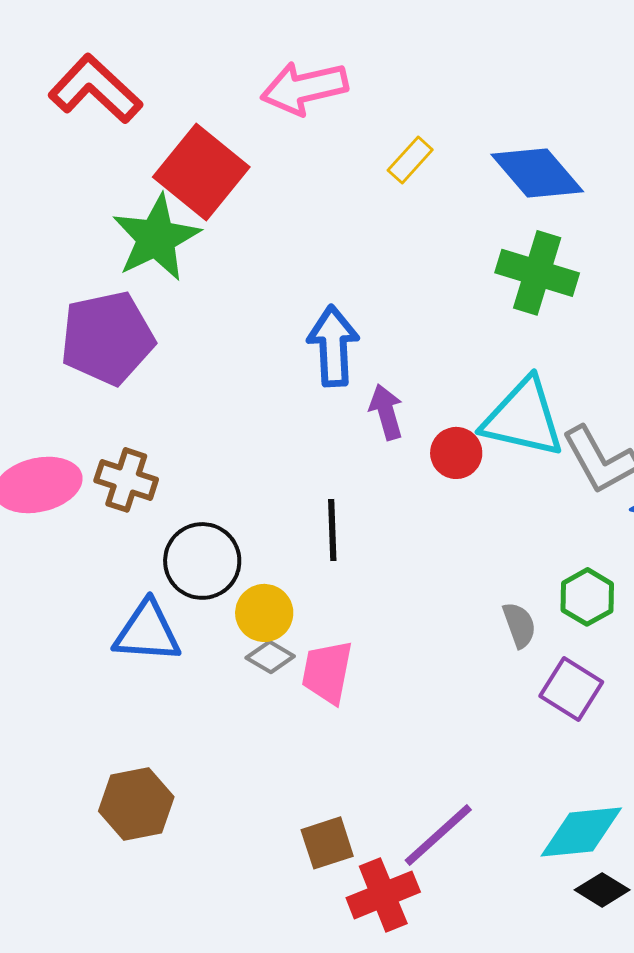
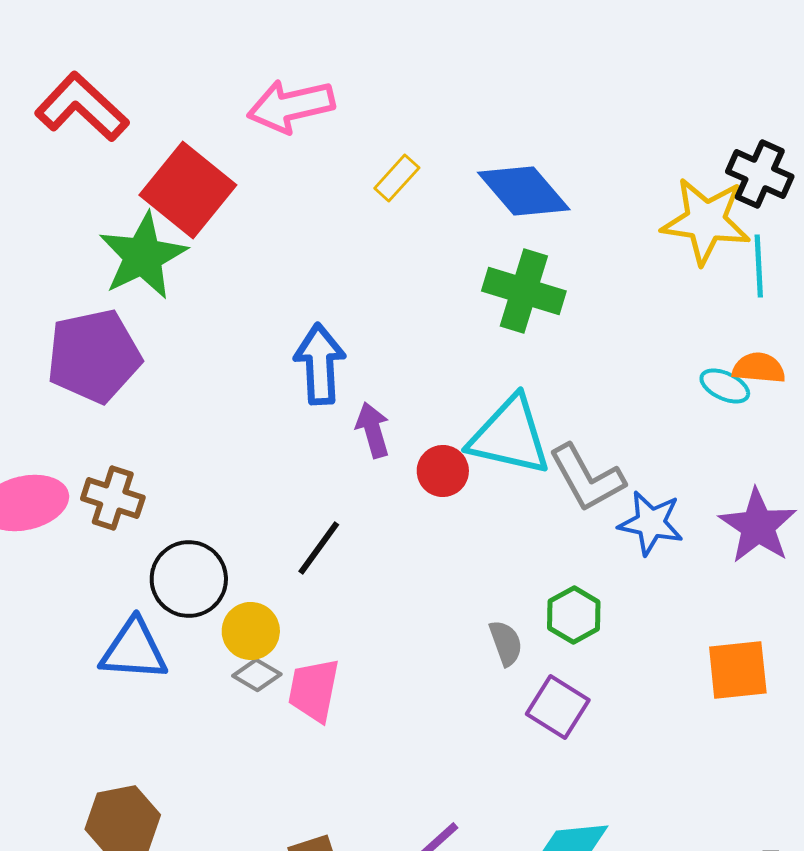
black line: (332, 530) -> (319, 548), turned 38

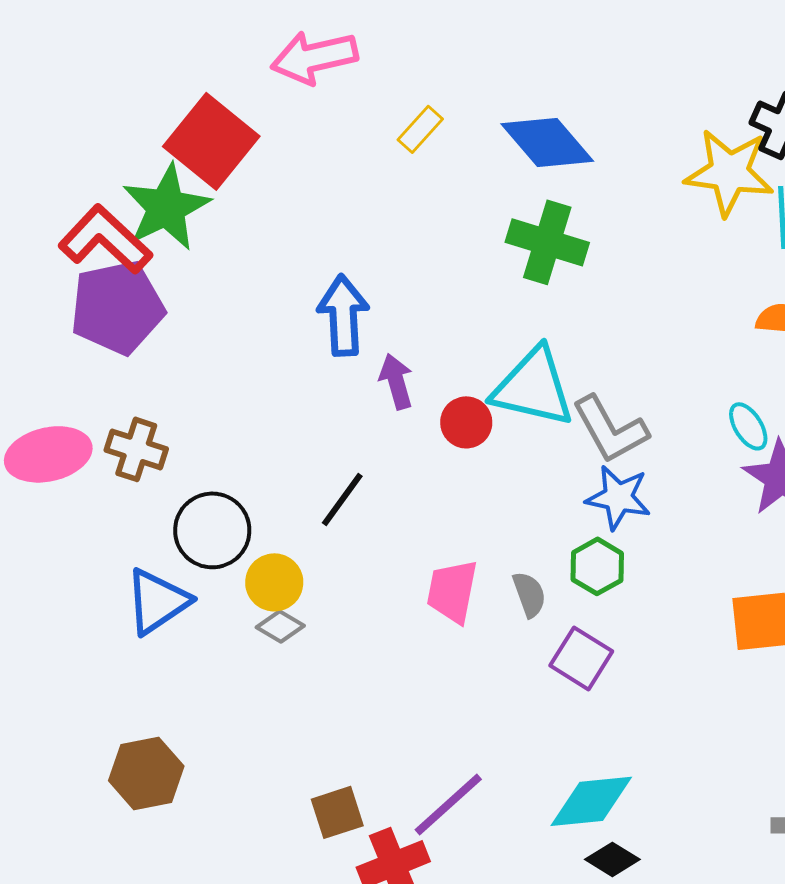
red L-shape: (82, 107) -> (105, 239), moved
cyan ellipse: (725, 386) -> (748, 426), moved, turned 33
blue star: (651, 523) -> (618, 497), moved
blue triangle: (134, 650) -> (157, 601), turned -38
pink trapezoid: (314, 690) -> (452, 591), moved

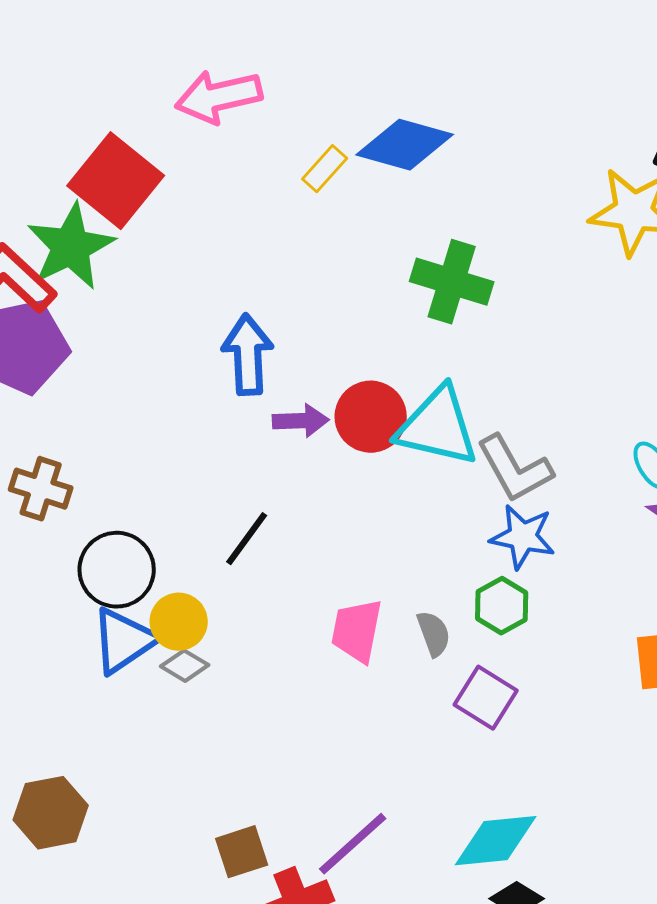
blue diamond: (547, 142) -> (405, 145), moved, turned -34
purple arrow: (396, 381) -> (301, 421), turned 104
red circle: (466, 422) -> (371, 417), moved, size x1.4
blue triangle: (157, 601) -> (124, 641), moved

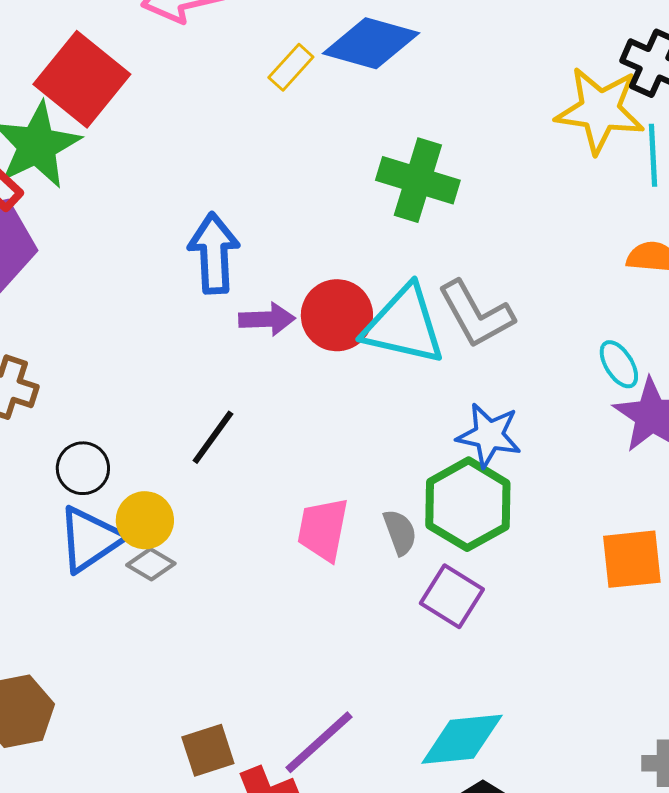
gray L-shape: (515, 469) -> (476, 314), moved
black circle: (117, 570) -> (83, 468), size x0.7
green hexagon: (502, 606) -> (468, 504), size x1.6

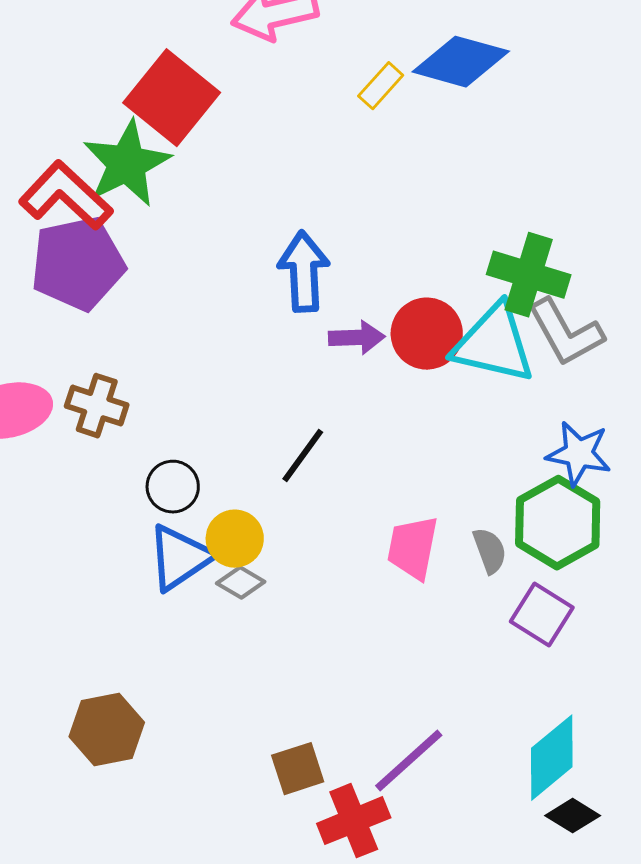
green cross: (418, 180) -> (529, 275), moved
cyan diamond: (462, 739) -> (552, 758), turned -34

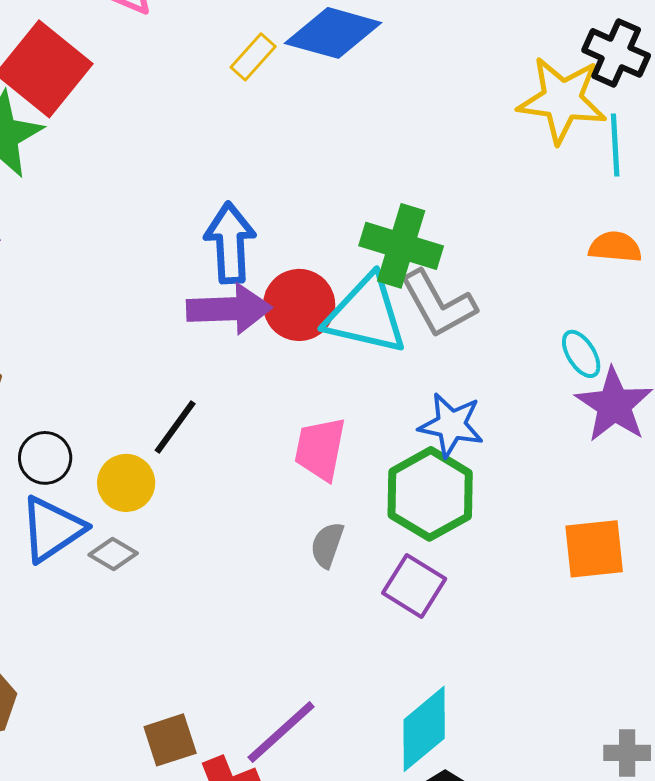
blue arrow: (304, 272) -> (230, 243), moved
purple arrow: (357, 338) -> (229, 309), size x1.5
yellow circle: (235, 539) -> (126, 483), moved
pink trapezoid: (413, 548) -> (320, 449), moved
gray semicircle: (490, 551) -> (327, 545), moved, turned -141

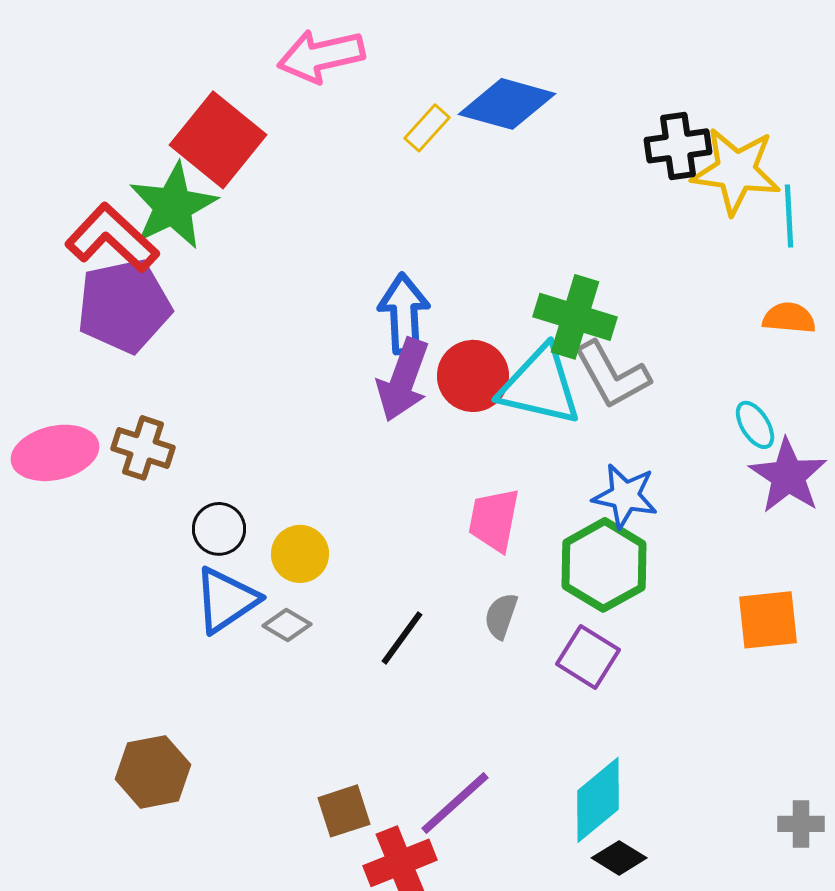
black cross: (616, 53) -> (678, 146), moved, turned -32
purple arrow: (229, 309) -> (403, 380), turned 112
black line: (175, 427) -> (402, 638), moved

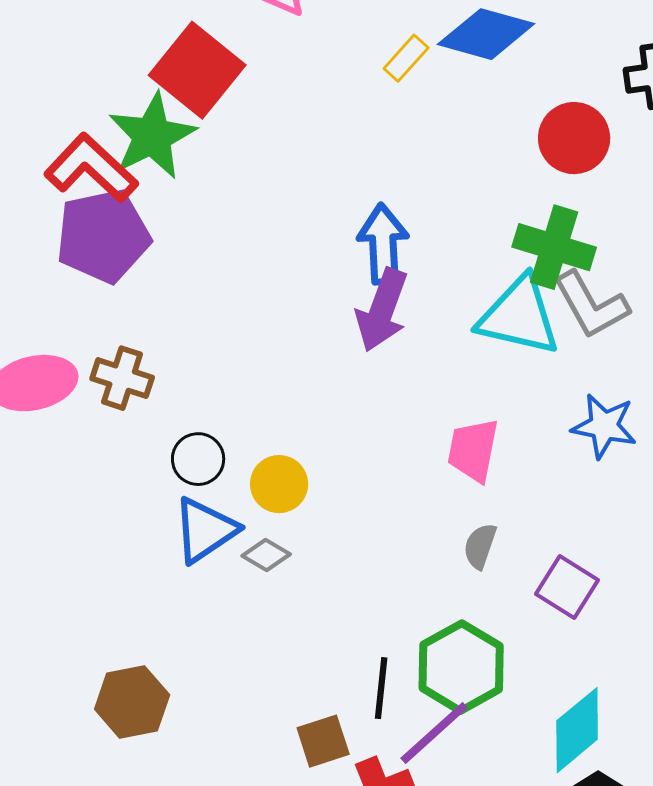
red circle: (473, 376) -> (574, 138), moved
green hexagon: (604, 565) -> (461, 667), moved
black line: (402, 638) -> (381, 688), moved, turned -30

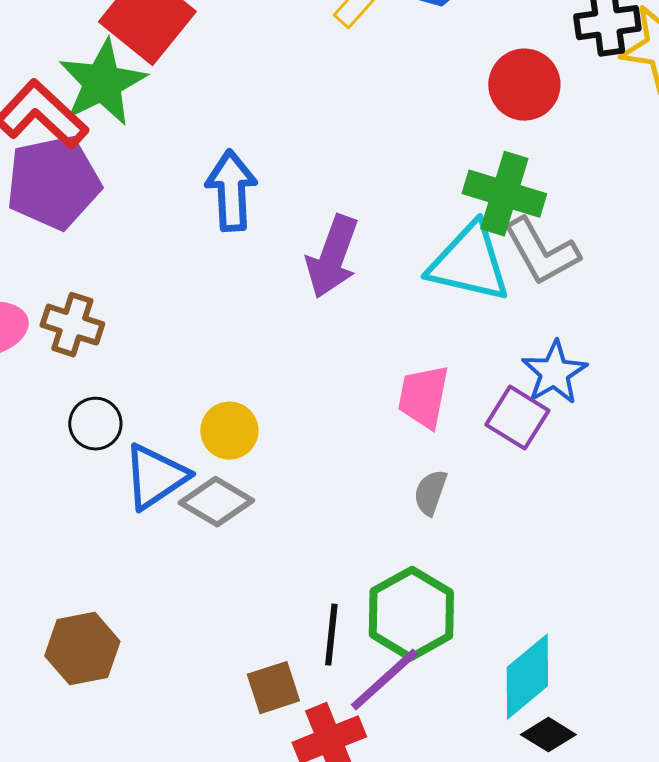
blue arrow: (383, 244) -> (231, 191), moved
blue star: (604, 426) -> (554, 373), turned 30
black circle: (198, 459) -> (95, 424), moved
gray diamond: (266, 555) -> (216, 502), size x1.5
purple square: (567, 587) -> (517, 418), moved

